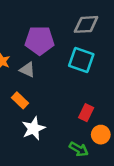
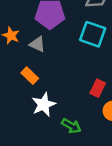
green arrow: (79, 149) -> (71, 126), moved

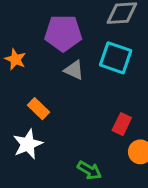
gray triangle: (37, 44) -> (74, 70), moved
white star: (44, 105) -> (28, 144), moved

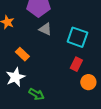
cyan square: (116, 58) -> (77, 37), moved
green arrow: (89, 170) -> (36, 94), moved

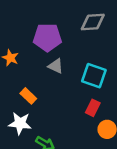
white star: (15, 77) -> (20, 123), turned 30

